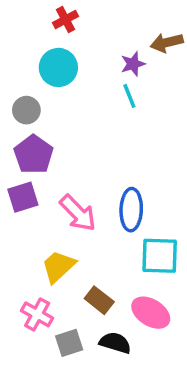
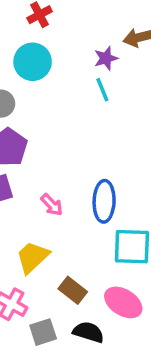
pink arrow: (78, 213) -> (52, 205), size x0.6

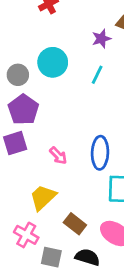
cyan circle: (33, 62) -> (53, 62), moved
cyan line: (102, 90) -> (97, 75), moved, turned 48
gray square: (43, 332) -> (51, 257), turned 30

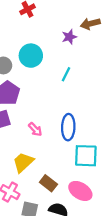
cyan line: (97, 75) -> (66, 74), moved

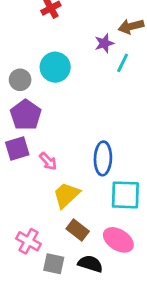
cyan line: (66, 74) -> (123, 63), moved
pink arrow: (35, 129) -> (48, 161), moved
yellow trapezoid: (23, 162) -> (66, 195), moved

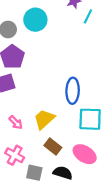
pink arrow: (48, 161) -> (16, 122), moved

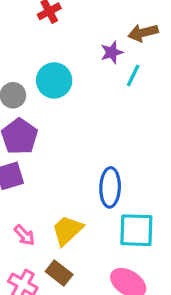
brown rectangle: (53, 146) -> (59, 273), moved

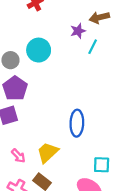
cyan square: (136, 230) -> (102, 165), moved, size x0.7

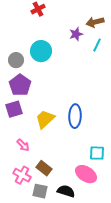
cyan line: (93, 47) -> (97, 45), moved
yellow trapezoid: (48, 152) -> (45, 119), moved

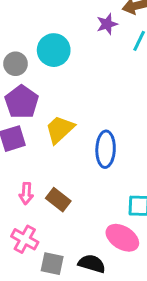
yellow trapezoid: (45, 119) -> (60, 129), moved
pink arrow: (23, 145) -> (26, 193), turned 48
brown rectangle: (44, 168) -> (58, 200), moved

